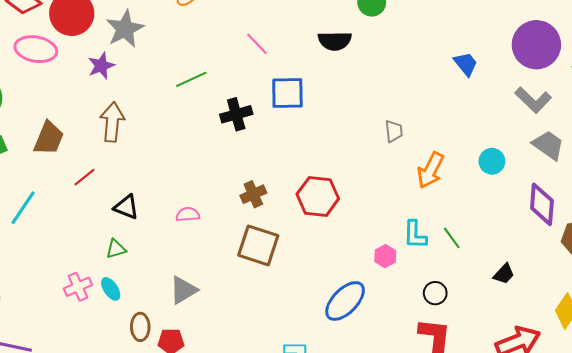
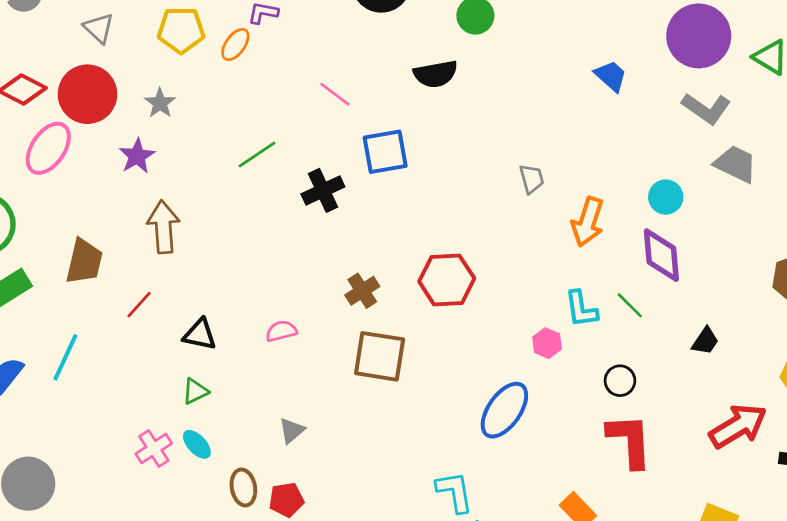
gray star: (125, 29) -> (160, 103), size x0.6
pink ellipse: (36, 49) -> (48, 148), turned -57
purple diamond: (542, 204) -> (661, 255), moved
gray triangle: (183, 290) -> (292, 431), size x0.7

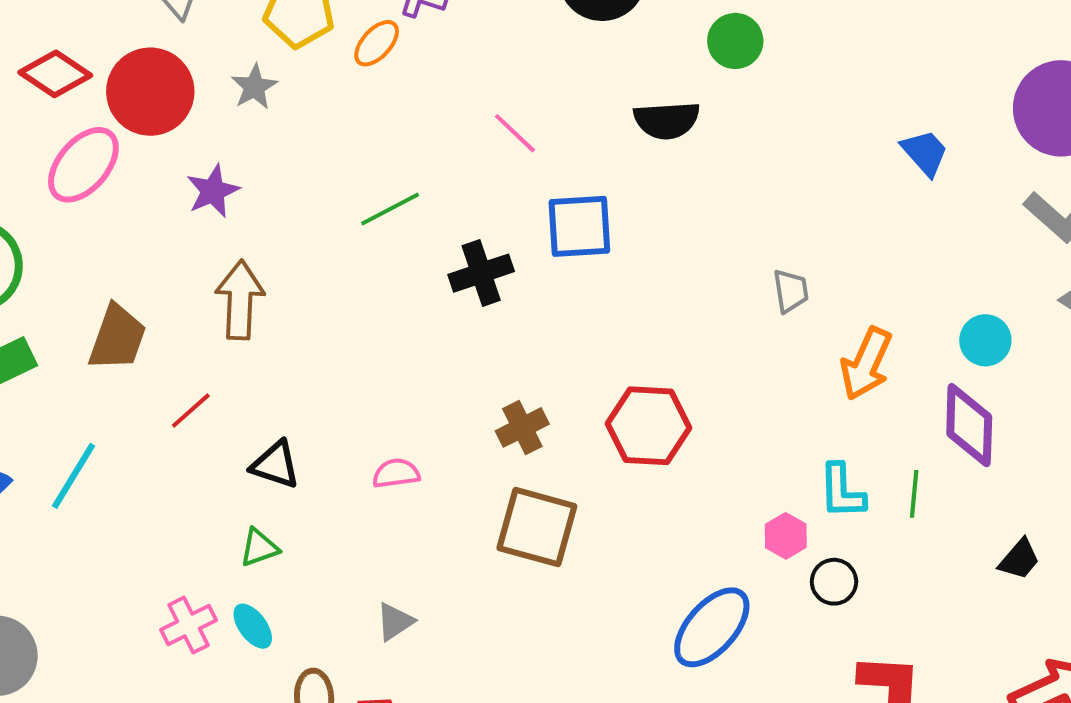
gray star: (160, 103) -> (254, 87), moved
green line: (630, 305) -> (914, 494), turned 44
black circle: (620, 381) -> (834, 582), moved

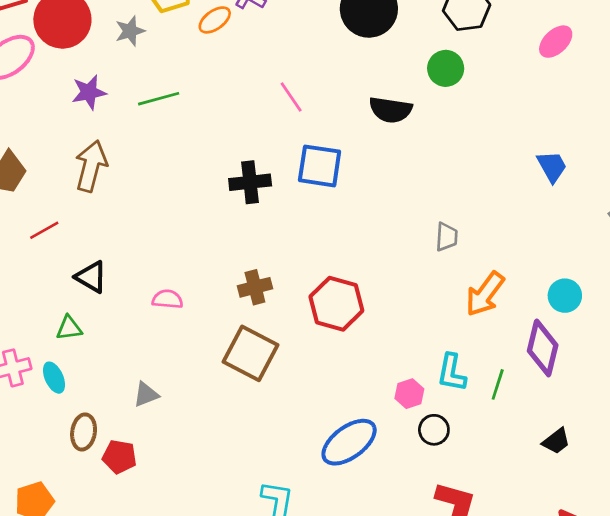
green line: (390, 209) -> (159, 99), moved

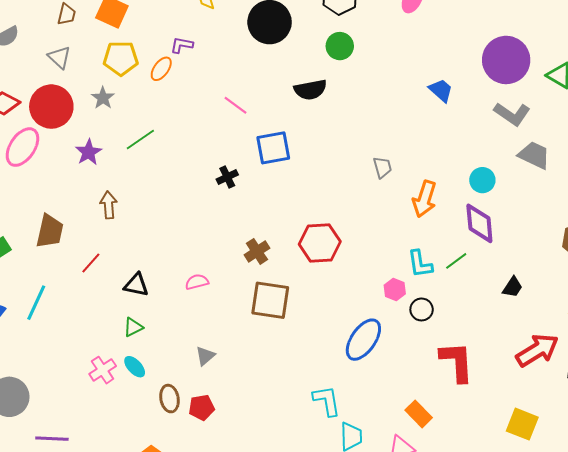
brown arrow: (91, 166) -> (109, 205), size x0.7
black cross: (250, 182) -> (227, 177), size x0.7
green line: (498, 384) -> (456, 261), turned 55

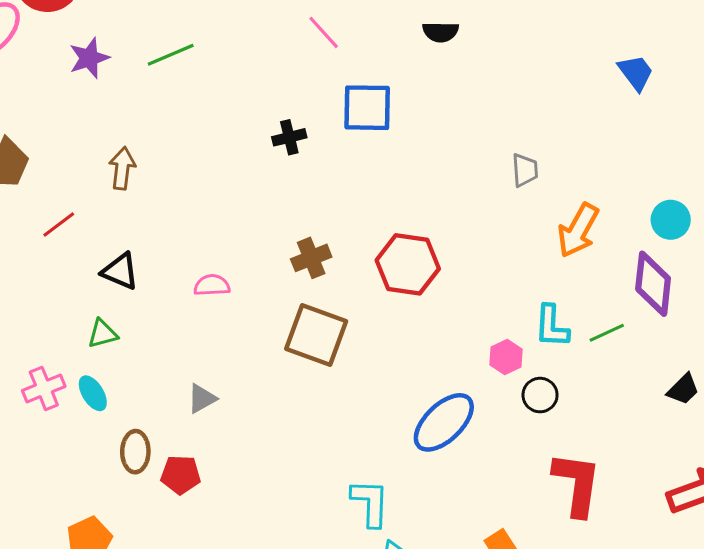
black semicircle: (310, 90) -> (441, 32), size x0.7
brown arrow: (109, 205) -> (122, 168), moved

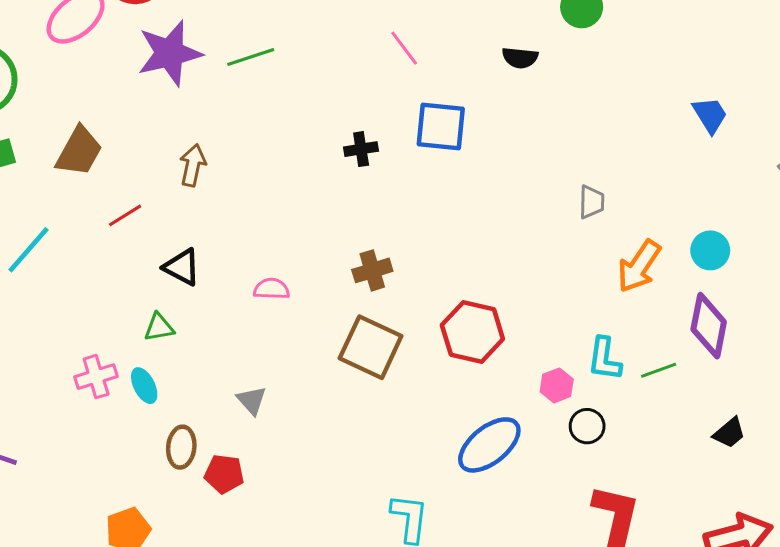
purple star: (89, 58) -> (170, 53), size x1.6
cyan circle: (671, 220) -> (710, 250), moved
red hexagon: (408, 264) -> (472, 332), moved
gray triangle: (202, 399) -> (252, 400), turned -48

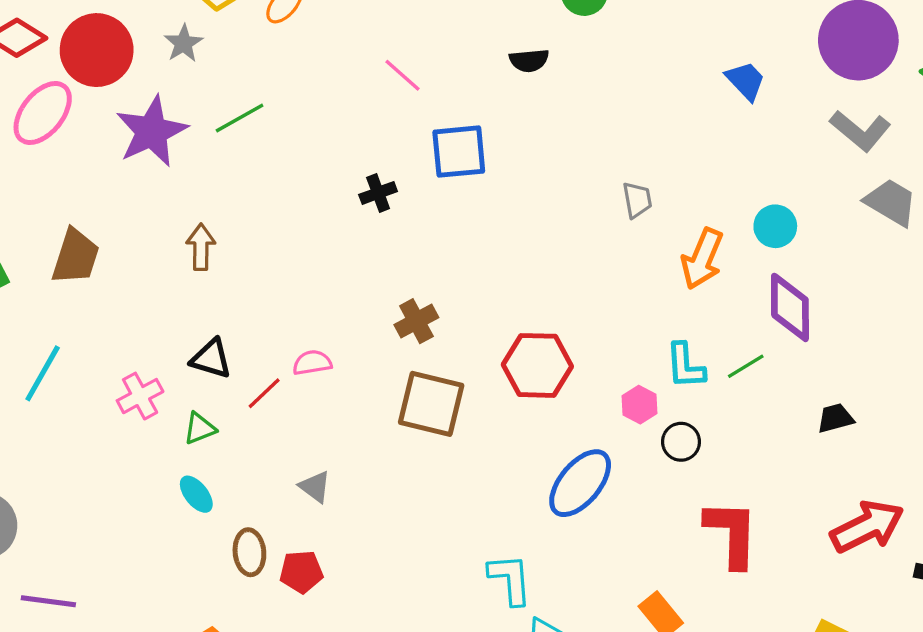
red line: (125, 215) -> (264, 393), moved
pink cross: (96, 377) -> (140, 396), moved
black trapezoid: (729, 433) -> (835, 418), turned -144

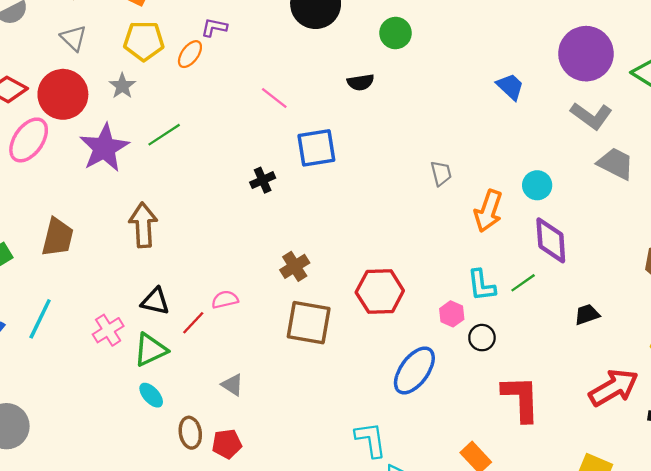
brown arrow: (201, 247) -> (143, 225), size x1.4
green triangle: (200, 428) -> (151, 350), size x1.5

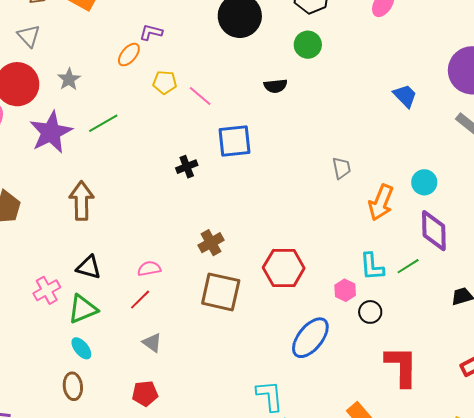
yellow pentagon: (144, 41) -> (165, 82), moved, size x0.7
red line: (193, 323) -> (140, 300), moved
brown ellipse: (190, 433) -> (73, 386), moved

